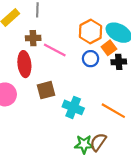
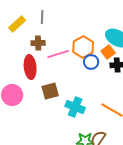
orange hexagon: (91, 32) -> (83, 47), moved
pink line: (55, 50) -> (58, 54), turned -45

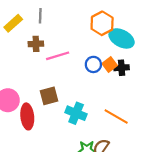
orange hexagon: (83, 47) -> (102, 23), moved
orange square: (108, 52) -> (110, 64), moved
red ellipse: (30, 67) -> (27, 116), moved

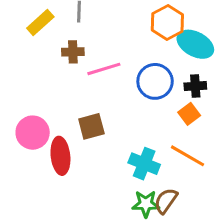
blue circle: (93, 64) -> (155, 81), size x1.5
orange square: (110, 64) -> (189, 114), moved
cyan cross: (76, 113) -> (144, 164), moved

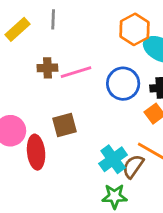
brown cross: (73, 52) -> (47, 68), moved
cyan cross: (144, 164) -> (113, 159), turned 32
brown semicircle: (166, 201) -> (133, 166), moved

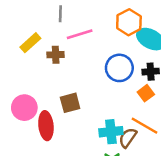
yellow rectangle: (17, 29) -> (30, 43), moved
pink line: (76, 72) -> (80, 34), moved
cyan cross: (113, 159) -> (111, 132), turned 30

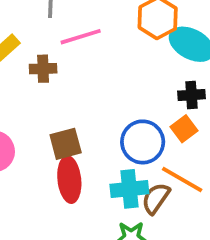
blue circle: (119, 68) -> (143, 142), moved
red ellipse: (46, 126) -> (69, 180), moved

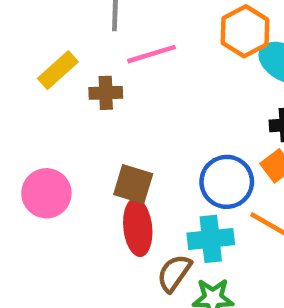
brown square: (66, 144) -> (133, 184), turned 32
brown semicircle: (156, 198) -> (174, 273), moved

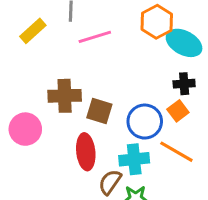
yellow rectangle: (58, 70) -> (33, 31), moved
brown cross: (106, 93) -> (65, 96), moved, size x1.5
brown square: (133, 184) -> (99, 111), moved

